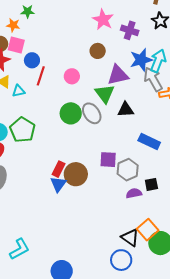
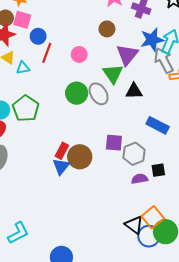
purple triangle: (118, 75) -> (127, 55), turned -40
blue circle: (121, 260) -> (149, 236), moved

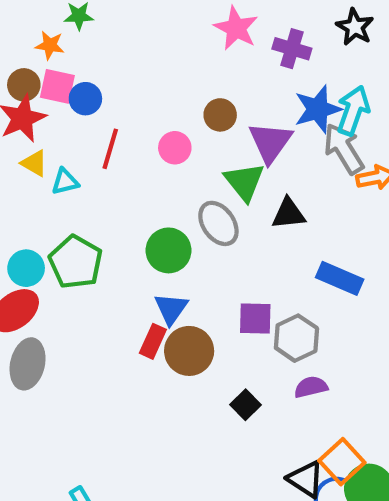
brown circle: (107, 29) -> (220, 115), moved
blue circle: (38, 36) -> (85, 99), moved
green circle: (77, 93) -> (168, 250), moved
blue triangle: (61, 166) -> (171, 309), moved
black square: (158, 170) -> (246, 405), moved, turned -32

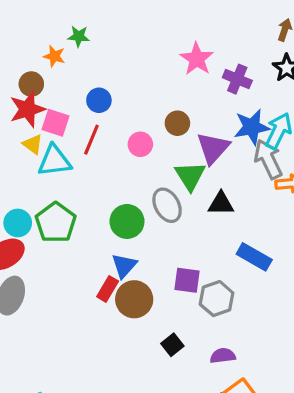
pink square: (57, 86) -> (55, 123), moved
blue circle: (85, 99) -> (99, 100), moved
cyan triangle: (65, 182) -> (54, 161), size x1.6
purple semicircle: (311, 387) -> (223, 356), moved

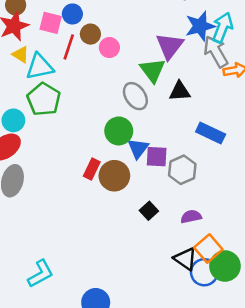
pink square: (55, 123) -> (51, 23), moved
brown circle: (177, 123) -> (90, 34), moved
green circle: (127, 221) -> (119, 131), moved
green pentagon: (56, 223) -> (44, 99), moved
blue triangle: (124, 266) -> (138, 148), moved

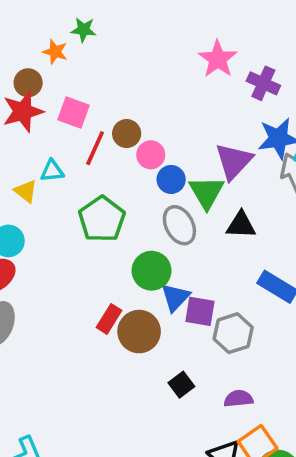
blue circle: (72, 14) -> (171, 179), moved
yellow triangle: (21, 55) -> (26, 191), moved
cyan triangle: (40, 67) -> (52, 171), size x0.6
green pentagon: (44, 99) -> (102, 219), moved

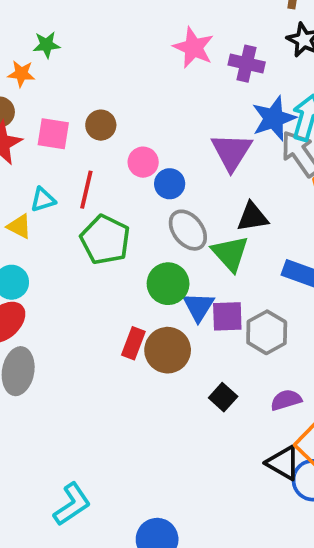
brown circle: (127, 134) -> (101, 125), moved
red line: (95, 148) -> (86, 190), moved
green triangle: (207, 192) -> (230, 253), moved

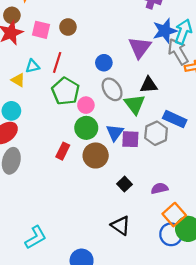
pink circle: (143, 162) -> (86, 105), moved
green circle: (168, 284) -> (86, 128), moved
gray hexagon: (267, 332) -> (156, 133), moved
red rectangle: (133, 343) -> (63, 151), moved
black triangle: (283, 463) -> (121, 226), moved

